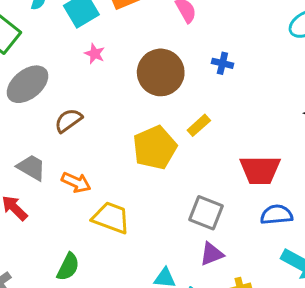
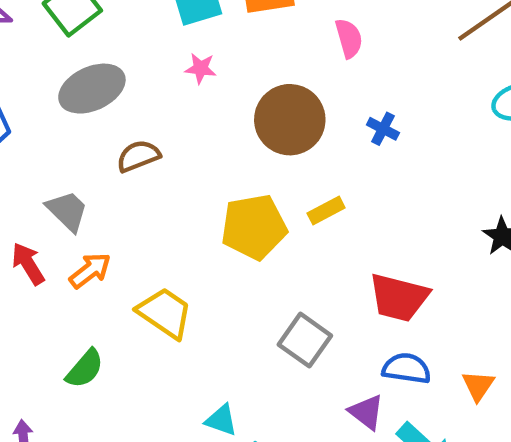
pink star: (95, 54) -> (201, 68), turned -30
orange arrow: (76, 182) -> (90, 270), moved, turned -76
purple triangle: (212, 254) -> (366, 412), moved, turned 45

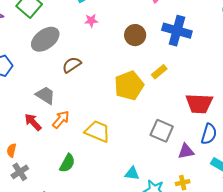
brown circle: (290, 120) -> (135, 35), size x0.7
blue cross: (383, 129) -> (177, 31), size x2.0
blue semicircle: (406, 368) -> (209, 134), turned 110
purple triangle: (366, 412) -> (186, 151), moved, turned -36

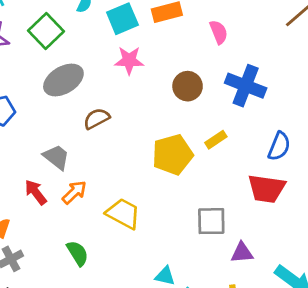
pink star: (91, 21) -> (129, 60), size x1.5
gray square: (162, 131) -> (211, 221), turned -30
blue semicircle: (209, 134) -> (279, 146), moved
green semicircle: (67, 163) -> (78, 253), turned -66

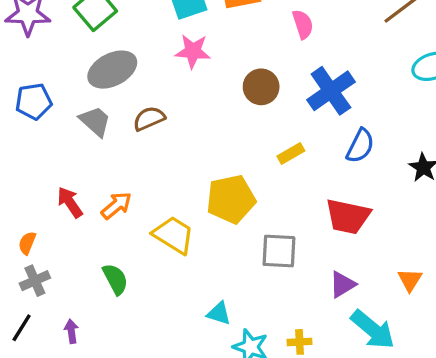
blue cross: (246, 86) -> (331, 91), turned 30
blue semicircle: (279, 146) -> (360, 146), moved
yellow pentagon: (172, 155) -> (231, 199), moved
gray trapezoid: (56, 157) -> (95, 121), moved
purple triangle: (242, 253) -> (342, 285), moved, turned -30

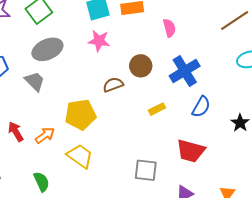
brown semicircle: (149, 119) -> (113, 85), moved
yellow pentagon: (231, 199) -> (80, 115), moved

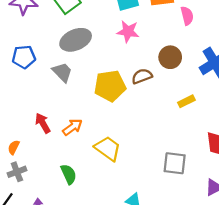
pink semicircle: (169, 28) -> (187, 16), moved
yellow pentagon: (80, 115) -> (110, 86), moved

